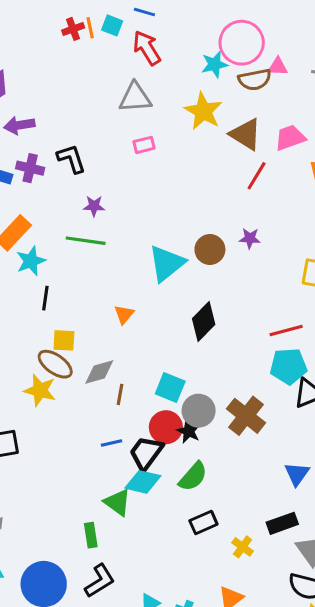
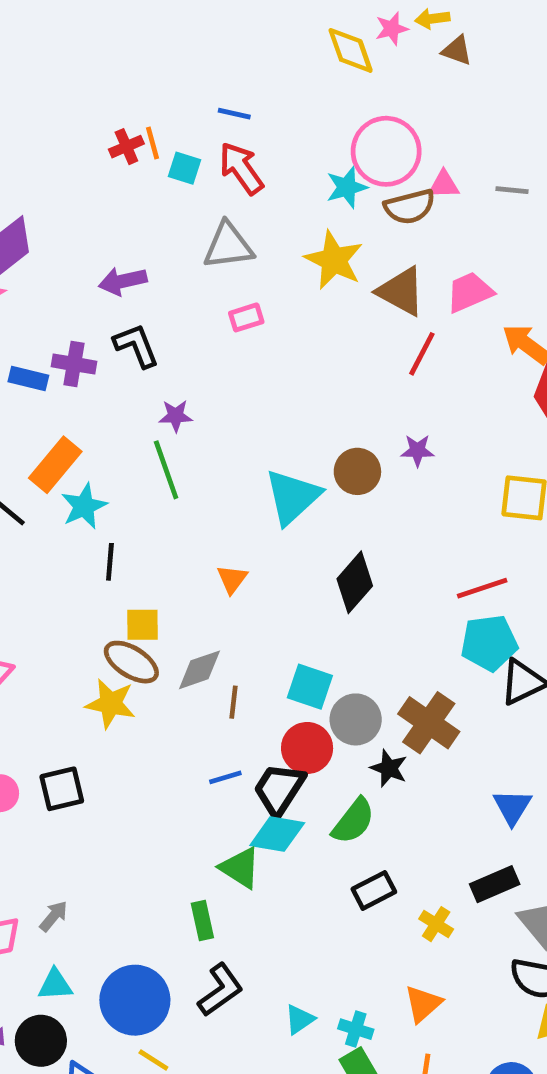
cyan square: (112, 25) -> (184, 168), moved
purple arrow: (19, 125) -> (123, 281), moved
green line: (86, 241) -> (166, 470), turned 66
black star: (189, 431) -> (389, 768), moved

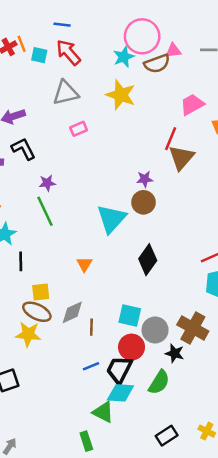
brown triangle: (401, 291) -> (181, 158), moved, turned 48
purple star: (417, 450) -> (145, 179), moved
black rectangle: (374, 890) -> (167, 436), moved

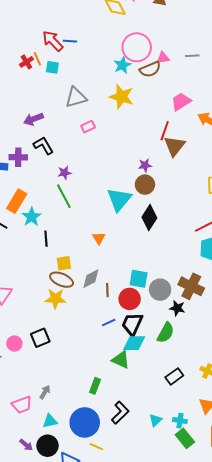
red arrow: (68, 52) -> (53, 41), moved
black diamond: (148, 260) -> (149, 218), moved
red circle: (132, 347) -> (130, 299), moved
green rectangle: (86, 441) -> (95, 386), moved, turned 42

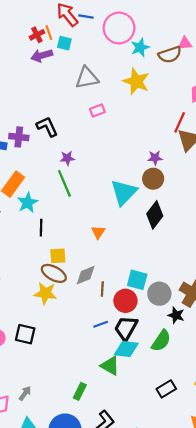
pink circle: (137, 47) -> (119, 28), moved
purple arrow: (33, 119) -> (42, 56), moved
black square: (40, 338) -> (25, 334), turned 30

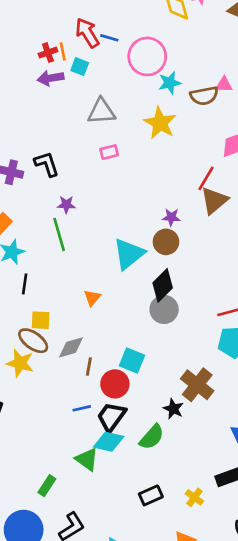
gray circle: (159, 294) -> (164, 309), moved

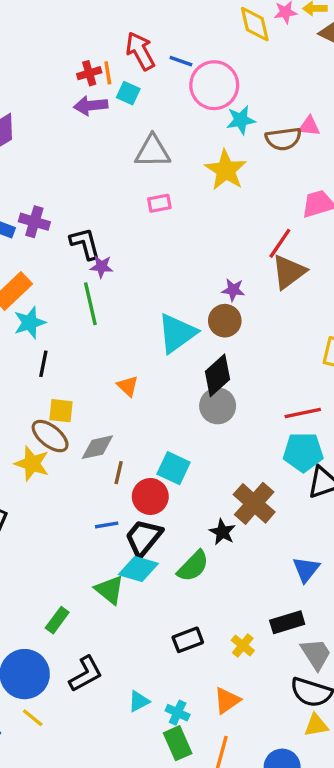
blue line: (109, 38) -> (181, 61), moved
black L-shape: (47, 164) -> (85, 244), moved
orange triangle: (92, 298) -> (128, 386), turned -30

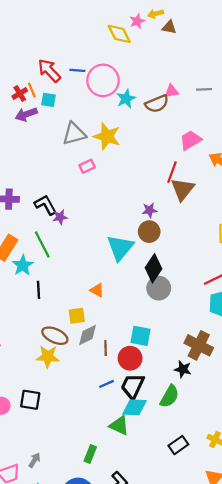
yellow star: (226, 170) -> (107, 136), moved
green line: (90, 304) -> (42, 245), moved
yellow square: (61, 411) -> (77, 316), moved

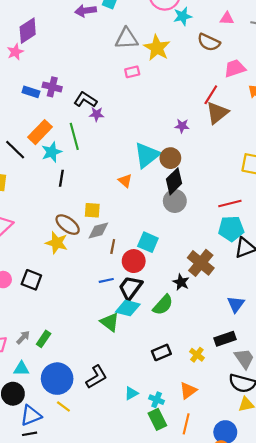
brown semicircle: (157, 104) -> (209, 42), moved, turned 35
black L-shape: (45, 205) -> (85, 100), turned -40
brown circle: (149, 232) -> (170, 158), moved
orange triangle: (97, 290) -> (125, 181), moved
green rectangle: (90, 454) -> (44, 339), moved

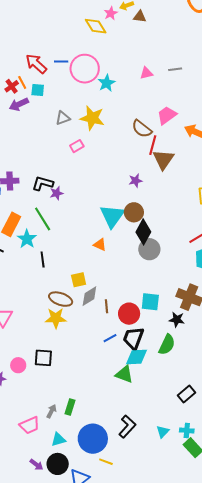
gray triangle: (127, 39) -> (63, 118), size x0.7
brown semicircle: (209, 42) -> (142, 129), moved, turned 30
cyan square: (148, 242) -> (150, 302), moved
black rectangle: (161, 352) -> (187, 394), moved

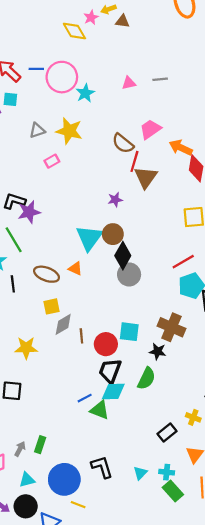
purple star: (56, 193) -> (29, 212), size x1.5
brown ellipse: (61, 299) -> (46, 274), moved
blue line: (110, 338) -> (85, 398), moved
black L-shape: (127, 427) -> (102, 467), turned -60

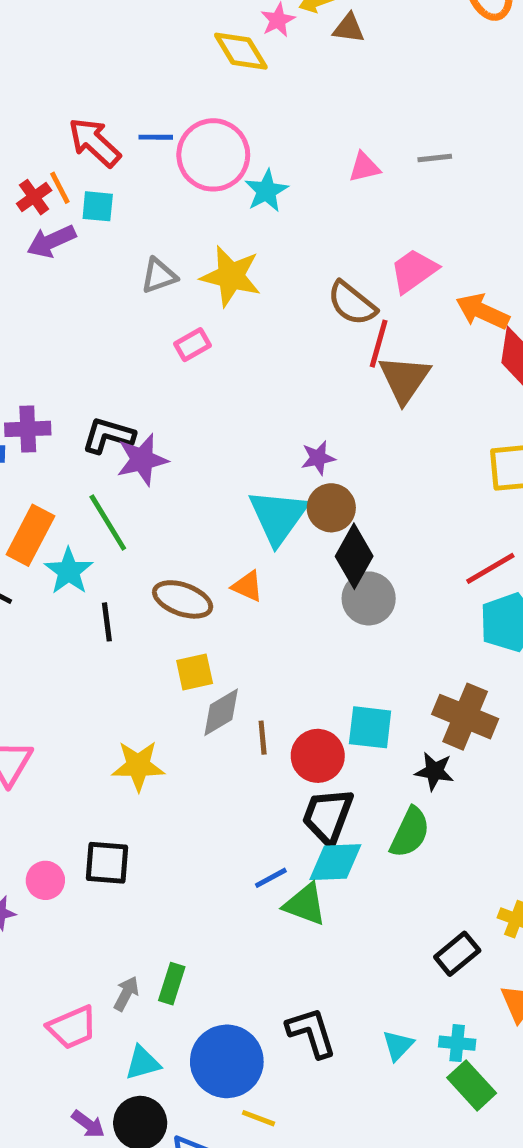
purple star: (115, 200) -> (318, 458), moved

